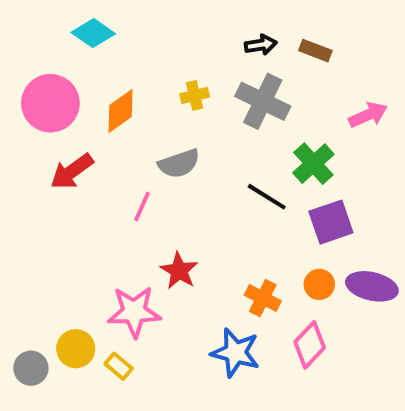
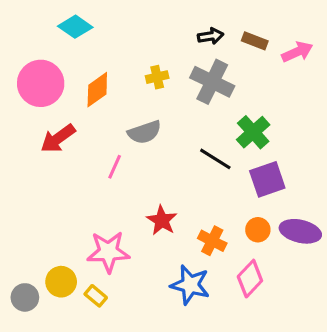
pink arrow: (368, 115) -> (297, 52), moved
red star: (179, 271) -> (162, 220), moved

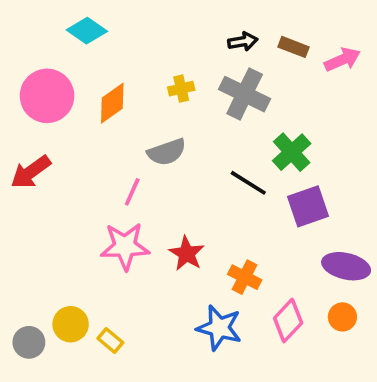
red arrow: (58, 138) -> (31, 172), moved
orange circle: (258, 230) -> (342, 317), moved
pink star: (108, 252) -> (125, 246), moved

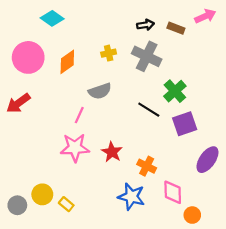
pink arrow: (342, 60) -> (205, 16), moved
purple ellipse: (346, 266) -> (207, 160), turned -68
orange circle: (342, 317) -> (192, 215), moved
pink diamond: (288, 321) -> (173, 192), turned -45

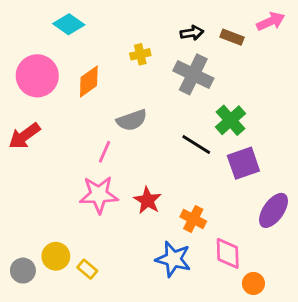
yellow cross: (109, 53) -> (140, 54), moved

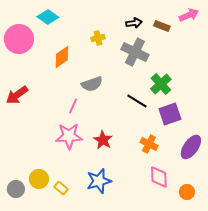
pink circle: (37, 76) -> (19, 39), moved
orange cross: (193, 219) -> (149, 144), moved
blue star: (173, 259) -> (99, 181), moved, turned -30
orange circle: (253, 283) -> (187, 192), moved

